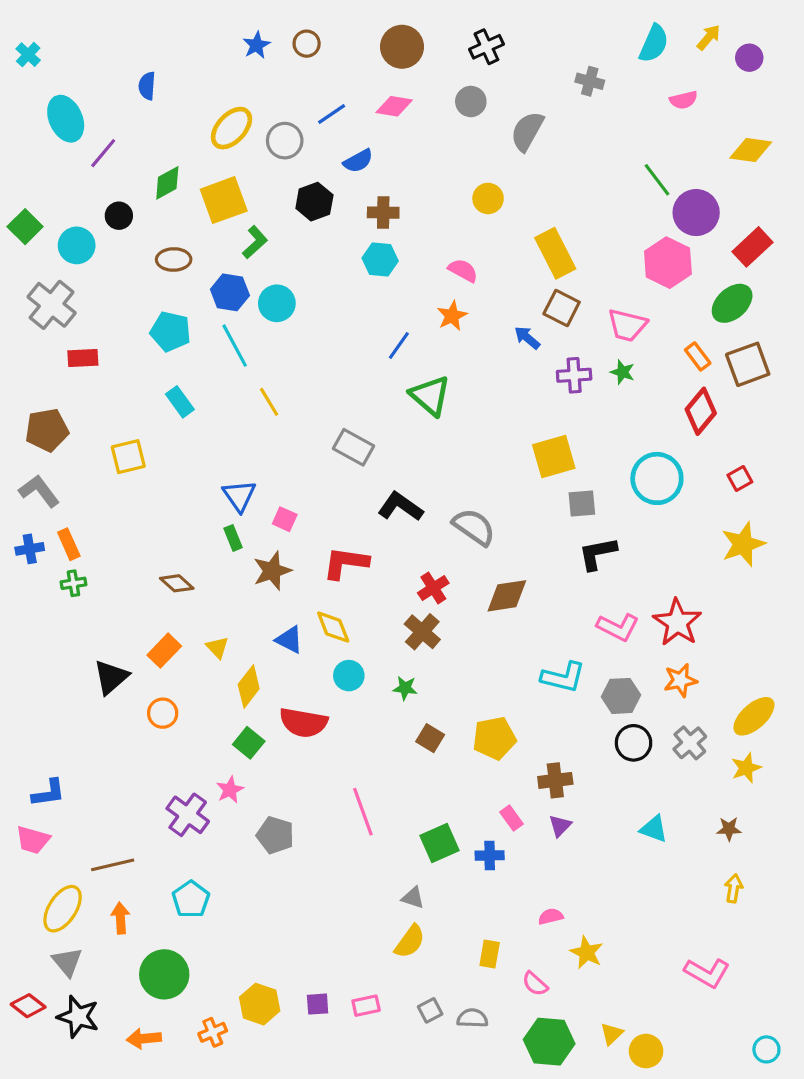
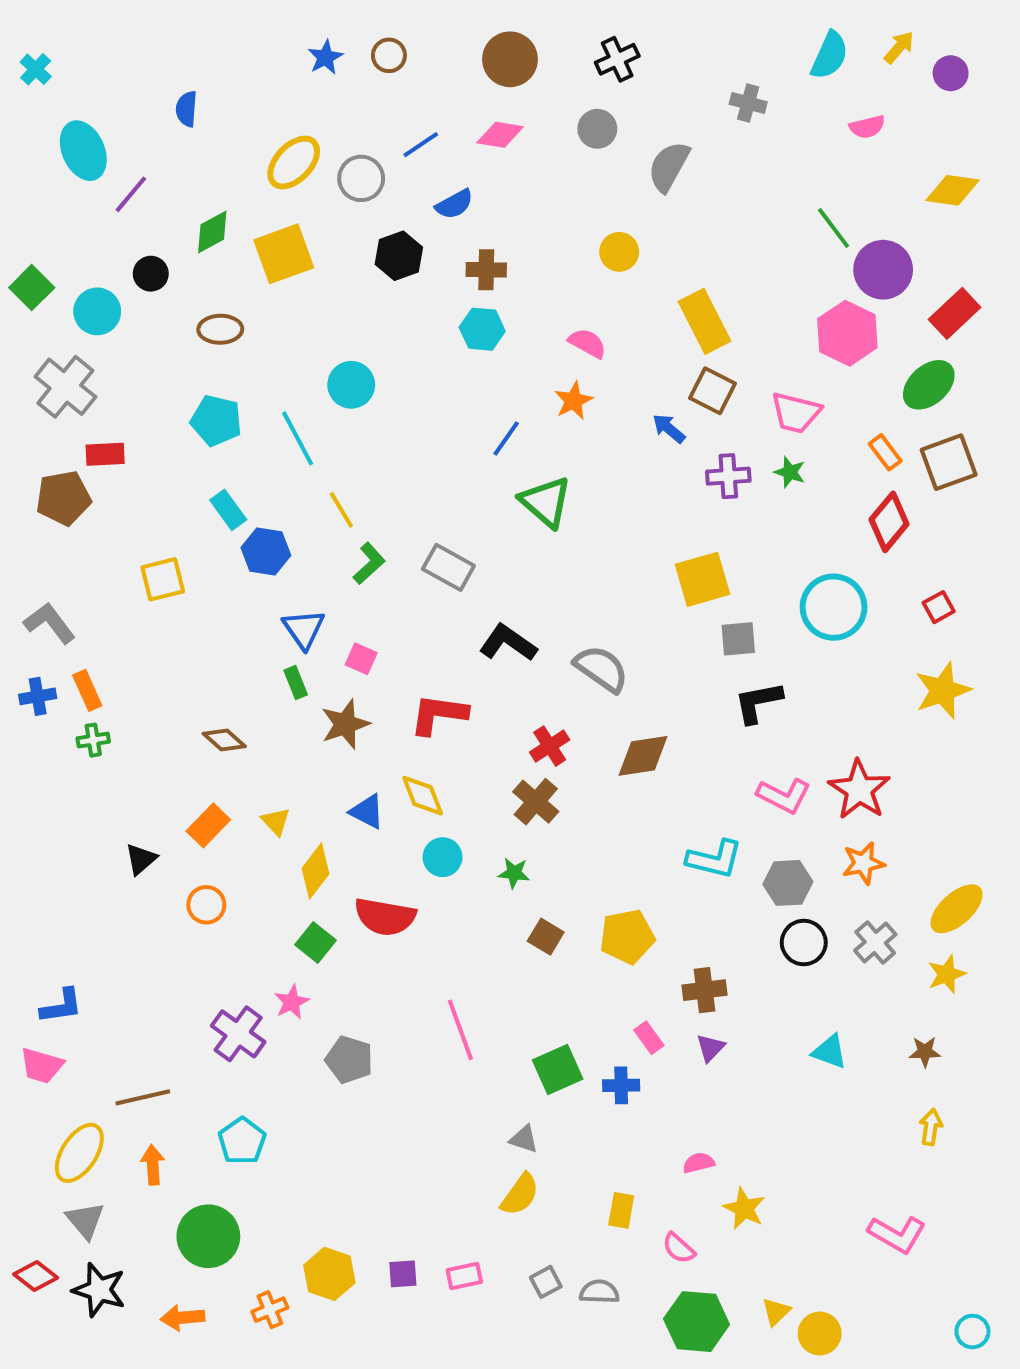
green L-shape: (255, 242) -> (369, 563), moved
blue hexagon: (230, 292) -> (266, 552), moved
brown pentagon: (47, 430) -> (63, 498), moved
black triangle: (111, 677) -> (141, 859), size x0.7

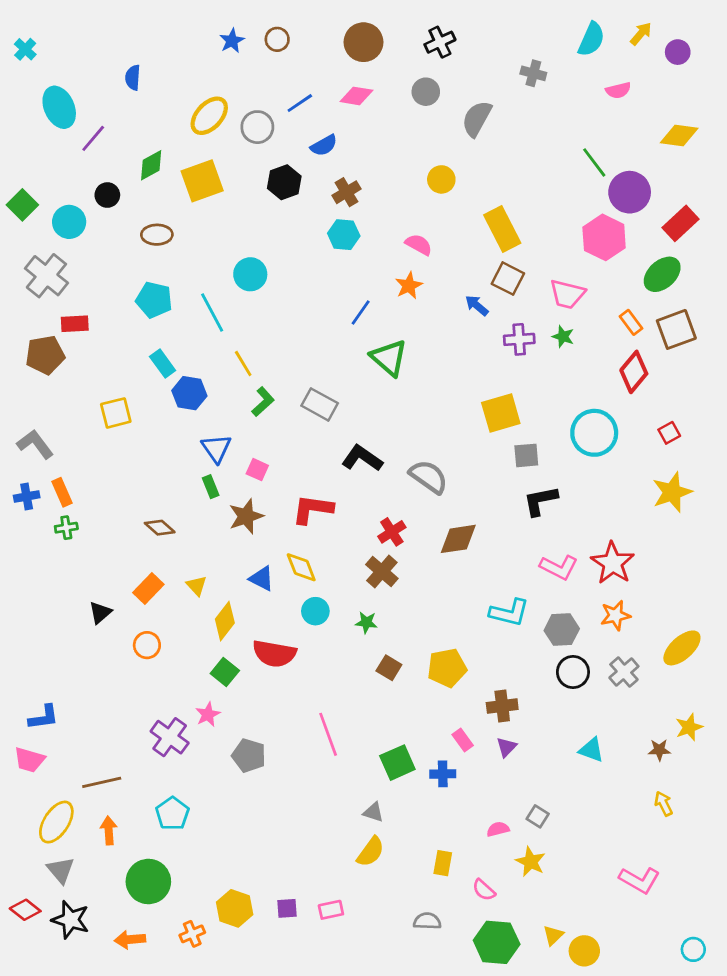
brown cross: (486, 270) -> (347, 192), turned -32
yellow star: (947, 974) -> (689, 727), moved
yellow arrow: (931, 1127) -> (664, 804), turned -35
gray square: (546, 1282) -> (538, 816), moved, turned -30

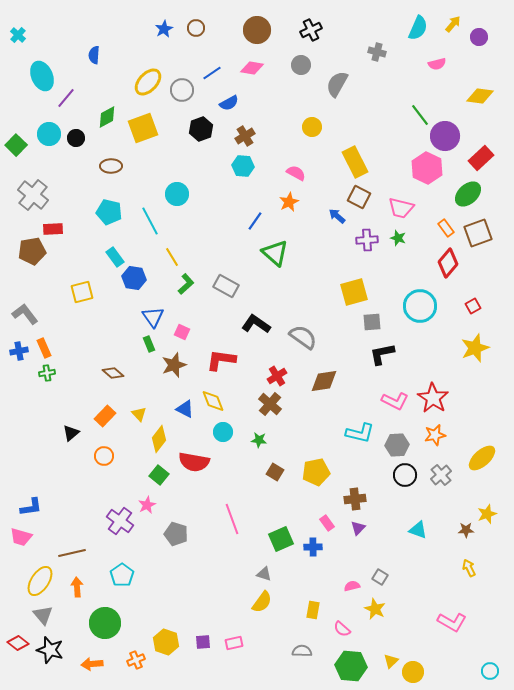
cyan circle: (69, 222) -> (49, 134), moved

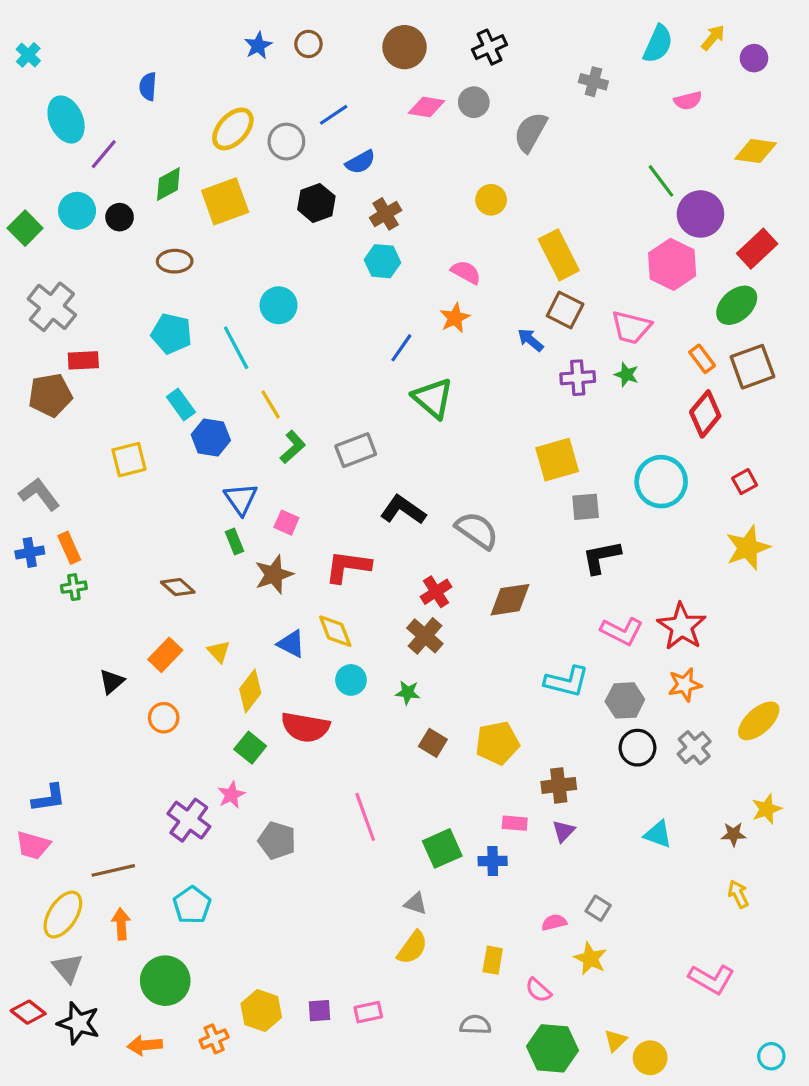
pink diamond: (252, 68) -> (427, 107), moved
gray rectangle: (226, 286) -> (356, 450), turned -50
pink rectangle: (327, 523) -> (515, 823), turned -49

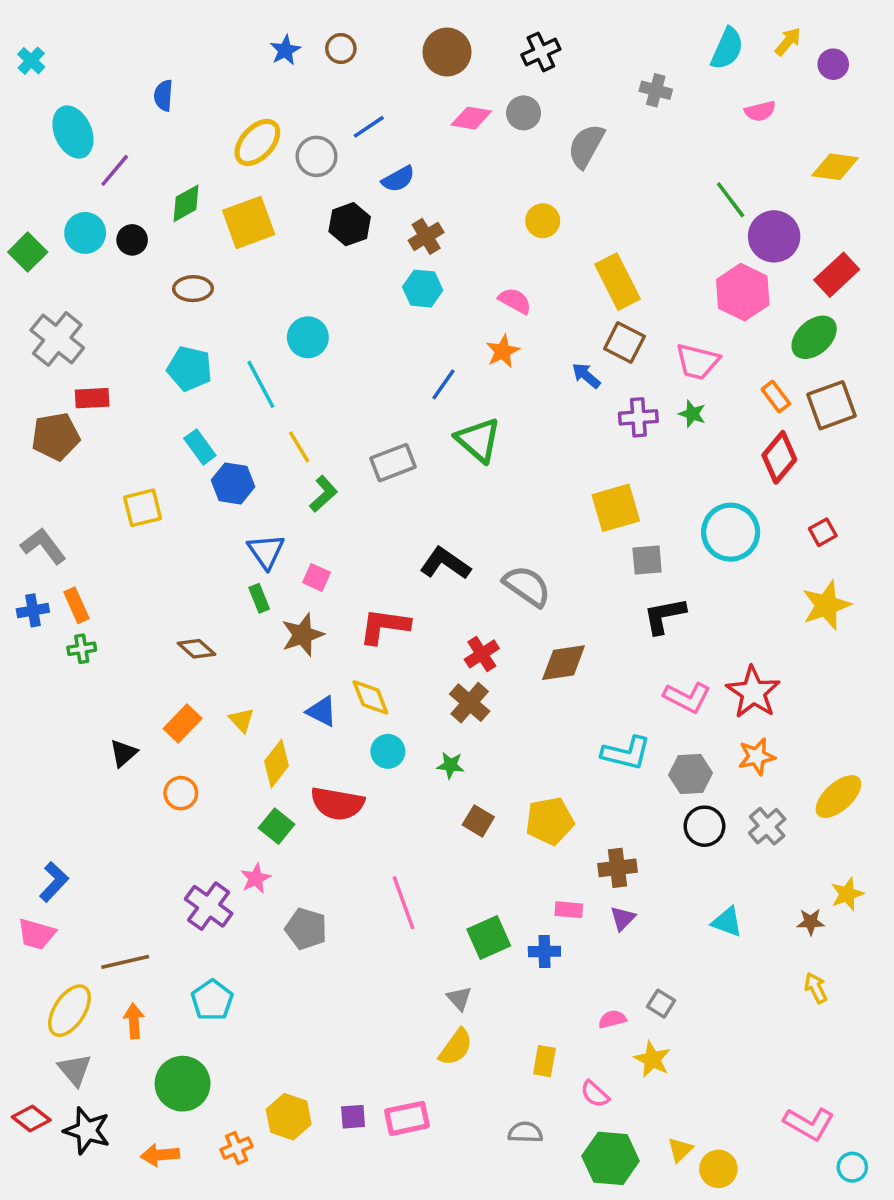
gray rectangle: (356, 450) -> (393, 463), moved
blue L-shape: (49, 798) -> (54, 882), turned -39
gray triangle: (416, 904) -> (459, 998), turned 30
pink L-shape: (711, 979) -> (809, 1124), moved
pink rectangle: (368, 1012) -> (407, 1118), size x1.4

